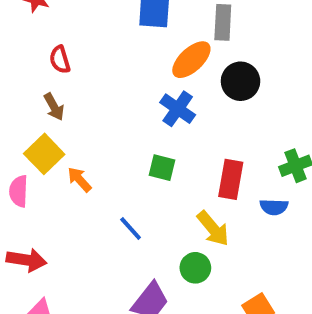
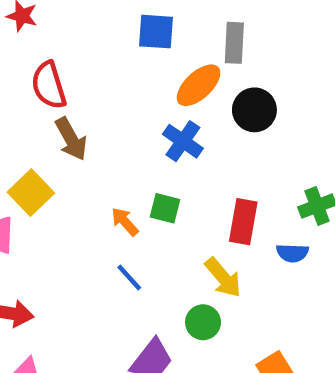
red semicircle: (60, 60) -> (49, 85), size x1.5
brown arrow: (54, 107) -> (71, 139), moved, size x1.4
orange arrow: (79, 179) -> (125, 222), moved

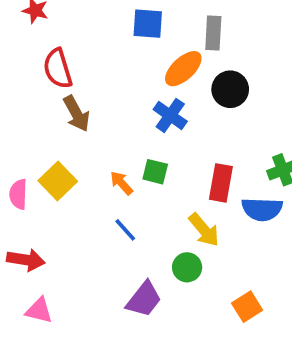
yellow square: (31, 193) -> (58, 181), moved
blue semicircle: (292, 253) -> (262, 209), size x1.5

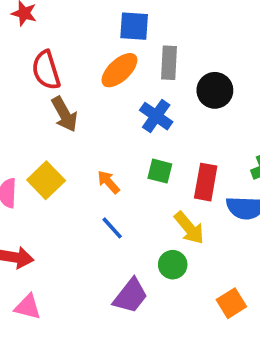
gray rectangle: (213, 33) -> (169, 63), moved
orange ellipse: (183, 69) -> (119, 70), moved
green square: (155, 172) -> (160, 171), moved

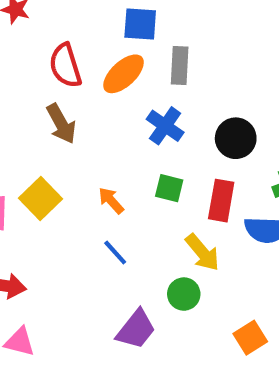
red semicircle: (46, 70) -> (65, 66), moved
black circle: (215, 90) -> (236, 138), moved

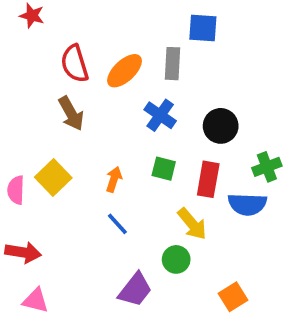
blue square: (140, 24) -> (203, 28), moved
orange arrow: (111, 201) -> (114, 179), turned 60

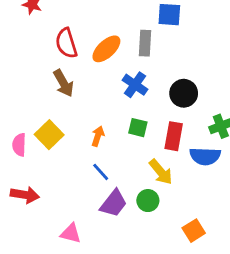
purple trapezoid: (135, 290) -> (114, 203), moved
pink triangle: (35, 300) -> (71, 233), moved

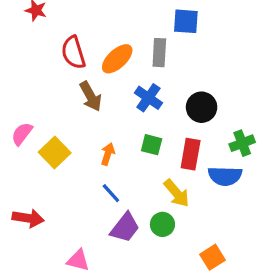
brown arrow: (63, 83) -> (91, 96), moved
pink semicircle: (19, 145) -> (22, 134), moved, turned 35

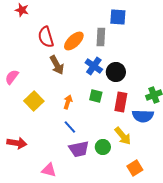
black circle: (202, 107) -> (116, 72), moved
pink semicircle: (22, 134) -> (12, 77), moved
yellow arrow: (177, 193) -> (123, 136), moved
purple trapezoid: (125, 228) -> (79, 149), turned 40

